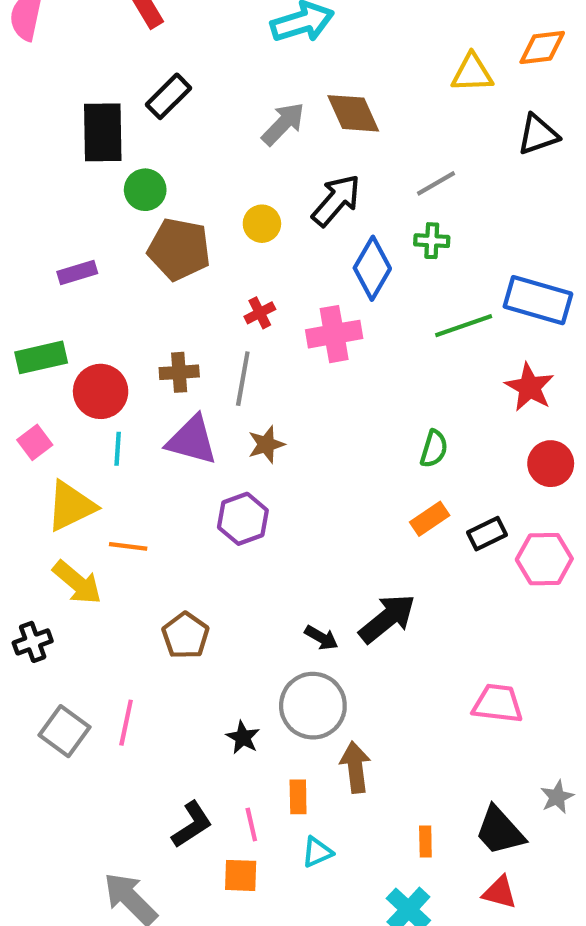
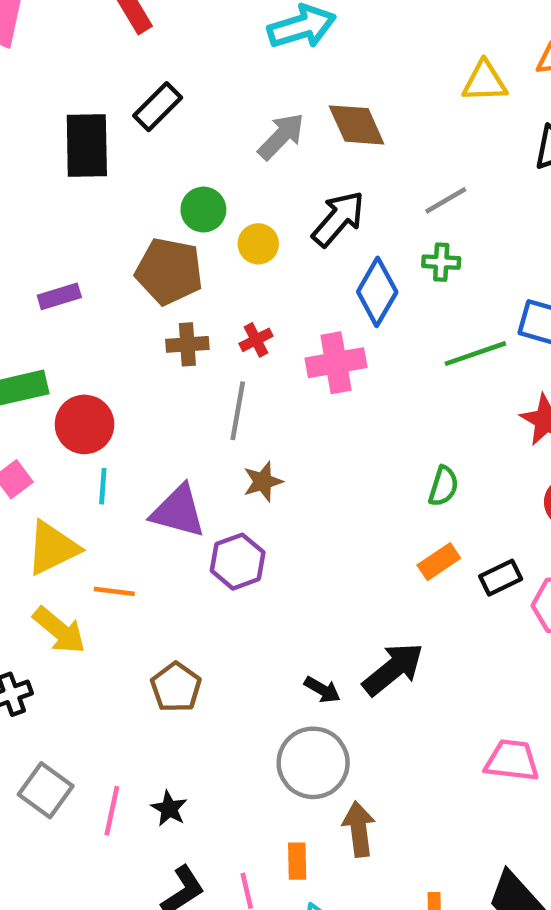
green circle: (145, 190) -> (203, 210), moved
brown cross: (179, 372) -> (187, 344), moved
purple triangle: (192, 440) -> (178, 511), moved
pink line: (126, 723) -> (112, 811), moved
black star: (243, 737) -> (169, 809), moved

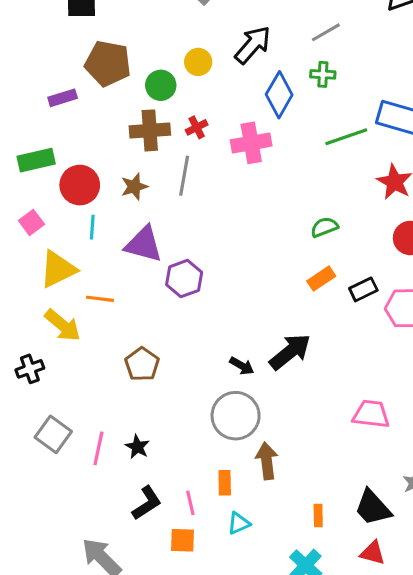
green circle: (203, 210) -> (161, 85), moved
brown pentagon: (169, 271) -> (108, 63), moved
brown cross: (187, 344) -> (150, 130), size x1.4
brown star: (263, 482) -> (134, 187), moved
green semicircle: (443, 486) -> (324, 227), turned -128

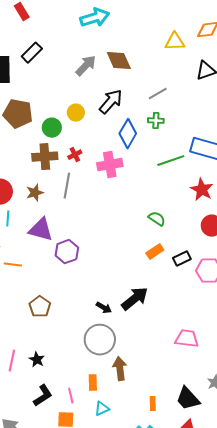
green semicircle: (324, 227) -> (157, 219), turned 54

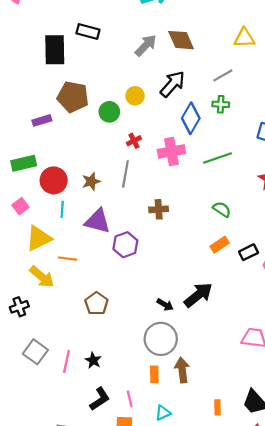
yellow triangle: (175, 42) -> (244, 38), moved
black rectangle: (32, 53) -> (88, 32), turned 60
brown cross: (45, 157) -> (159, 209), moved, size x0.7
green line: (171, 161) -> (218, 158), moved
orange rectangle: (93, 383) -> (154, 374), moved

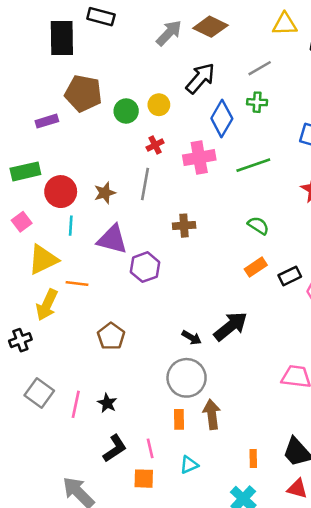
brown diamond: (181, 40) -> (210, 27), turned -40
yellow circle: (135, 96) -> (159, 105), moved
yellow arrow: (42, 277) -> (47, 305), turned 75

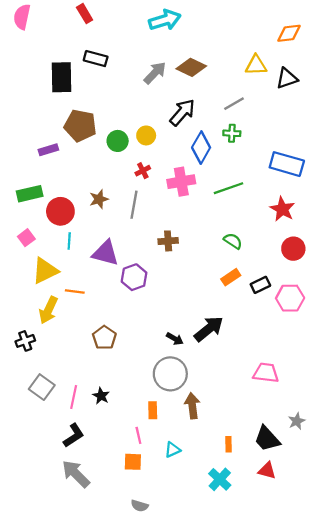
brown star: (105, 193) -> (99, 199), moved
orange rectangle: (179, 419) -> (153, 410), moved
black L-shape: (115, 448) -> (74, 435), moved

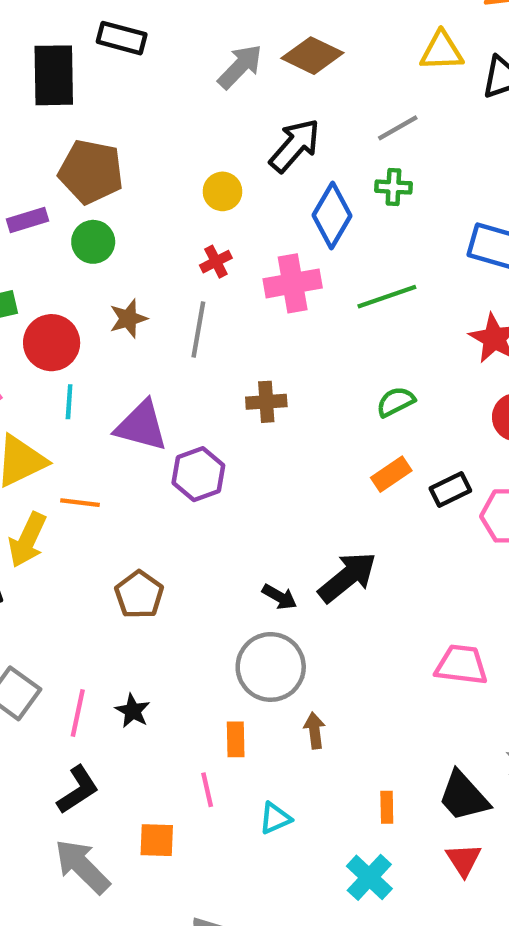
green circle: (118, 141) -> (93, 242), moved
green semicircle: (233, 241) -> (396, 402), turned -60
brown arrow: (192, 406) -> (315, 731), size x0.7
orange square: (133, 462) -> (157, 840), moved
red triangle: (267, 471) -> (464, 860), turned 42

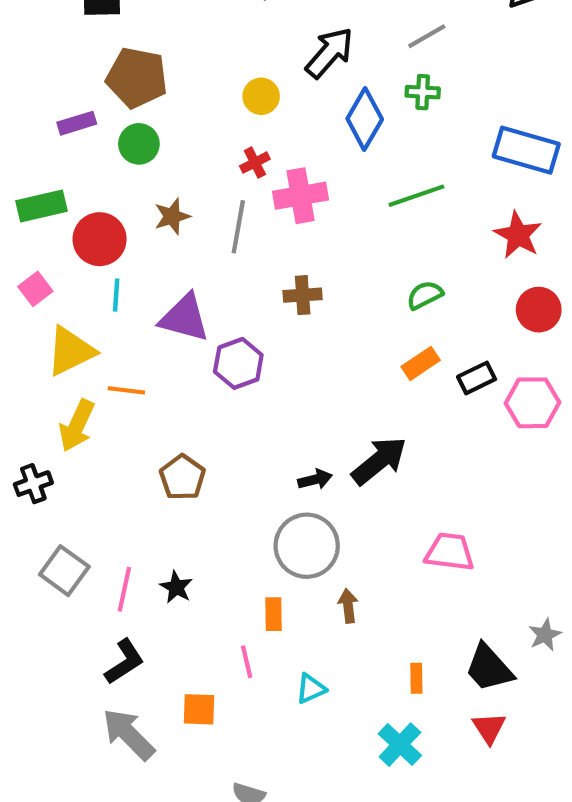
pink cross: (293, 283) -> (300, 196), moved
black arrow: (279, 597) -> (315, 479), turned -44
pink trapezoid: (461, 665) -> (450, 552), moved

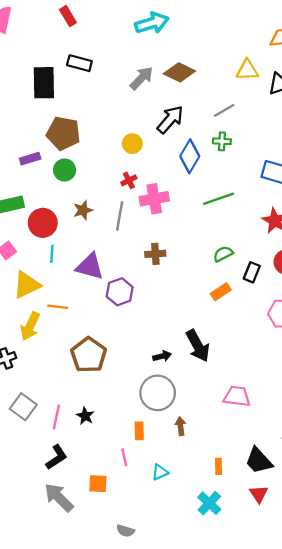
black rectangle: (477, 378) -> (252, 272), moved, turned -42
black arrow: (379, 461) -> (198, 346), turned 100
brown pentagon: (182, 477) -> (89, 355), size x1.4

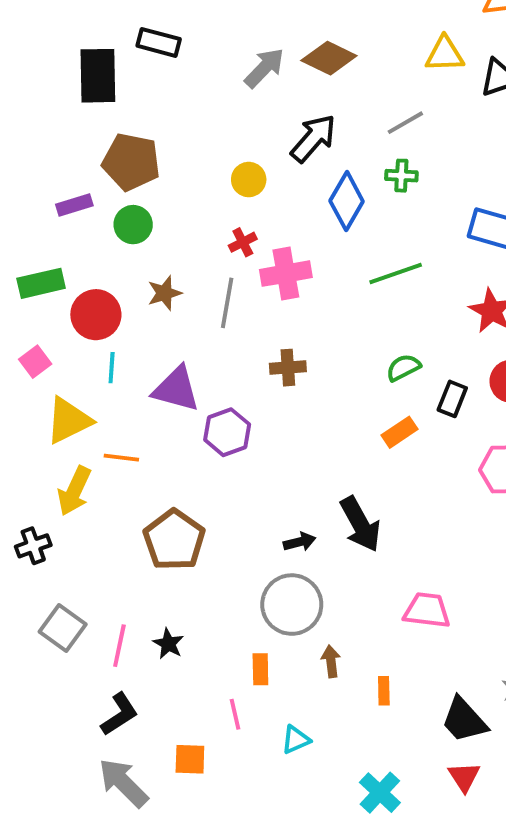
orange rectangle: (218, 466) -> (384, 691), moved

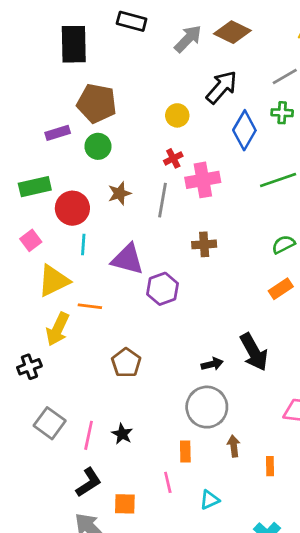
black rectangle: (159, 42) -> (132, 21), moved
brown pentagon: (174, 540) -> (126, 363), size x0.7
orange square: (190, 759) -> (125, 504), moved

